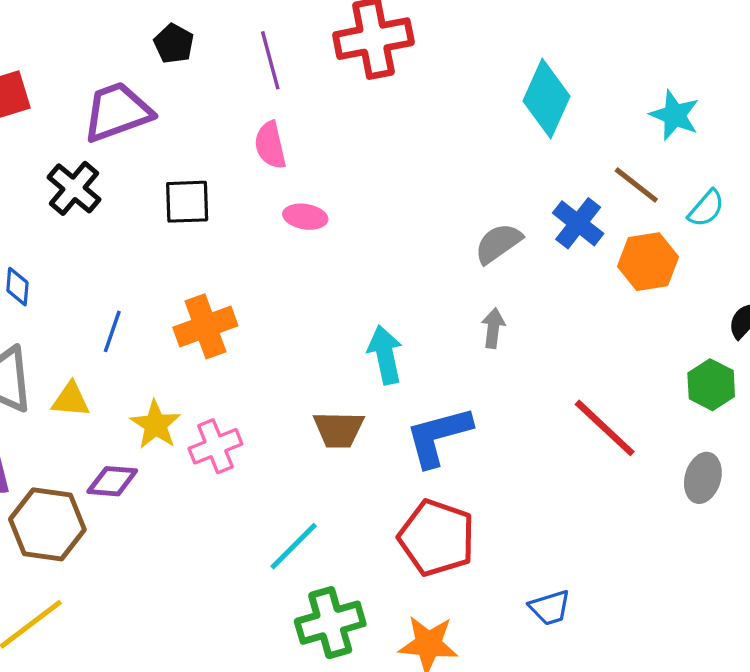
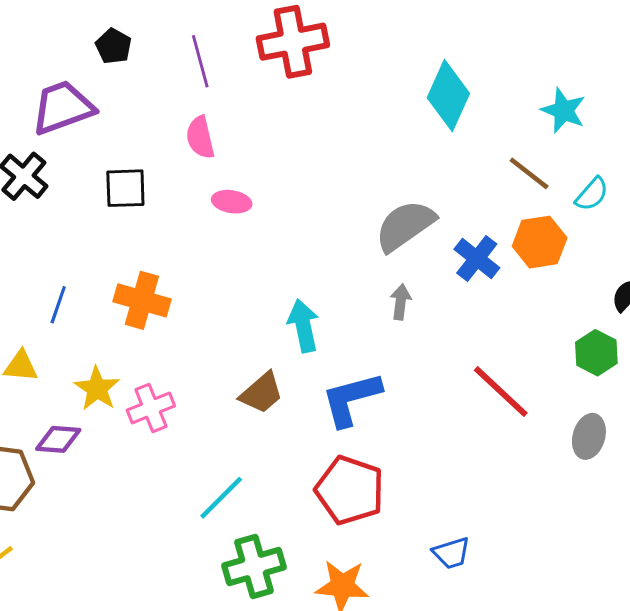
blue cross: (578, 223) -> (477, 259), moved
gray semicircle: (498, 243) -> (405, 226), size x1.4
orange cross: (205, 326) -> (142, 300), turned 36
brown trapezoid: (339, 430) -> (262, 393), turned -42

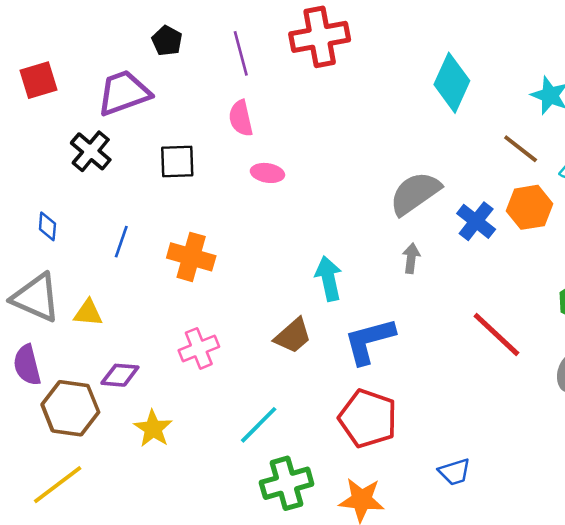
blue line: (58, 305) -> (121, 242), moved
yellow star: (97, 389) -> (153, 429), moved

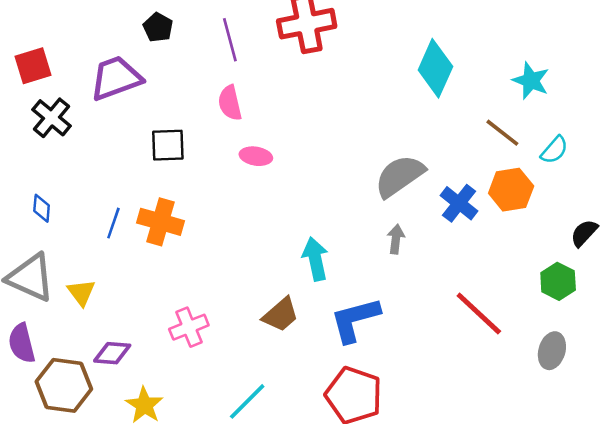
black cross: (91, 151) -> (51, 118), moved
orange cross: (191, 257) -> (160, 222), moved
yellow triangle: (88, 313) -> (81, 292), turned 48

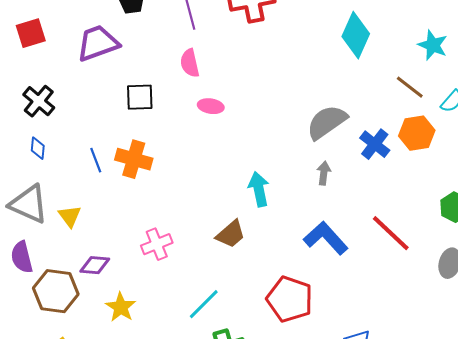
black cross: (51, 118) -> (39, 101), moved
blue line: (113, 223) -> (96, 160), turned -40
blue L-shape: (355, 320) -> (326, 238), moved, turned 63

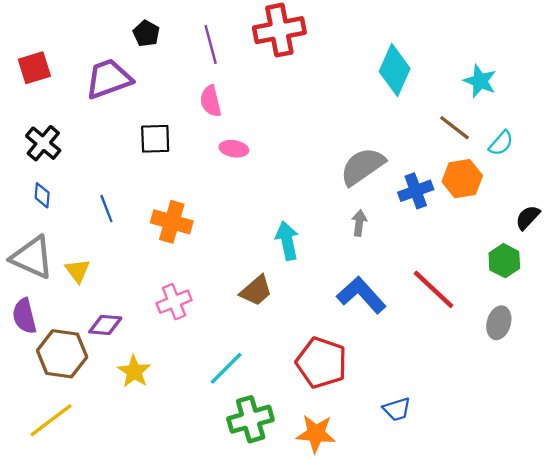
blue cross: (375, 144) -> (416, 191), turned 32
orange cross: (134, 159) -> (172, 222), moved

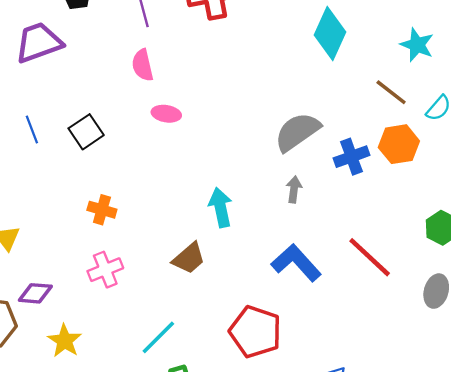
black square: (155, 139) -> (86, 132), moved, turned -32
blue line: (106, 209) -> (32, 130), moved
orange cross: (172, 222) -> (102, 210), moved, size x0.7

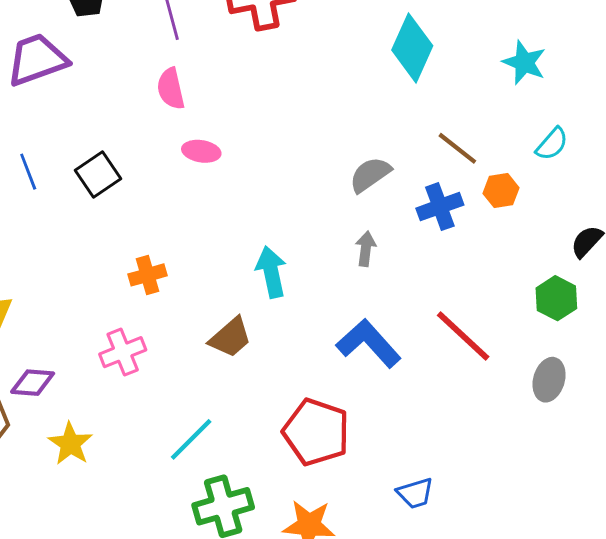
brown line: (391, 92) -> (457, 148), moved
gray semicircle: (297, 132) -> (370, 175), size x0.7
orange hexagon: (399, 144) -> (501, 191), size x0.7
orange cross: (102, 210) -> (147, 275), moved, turned -32

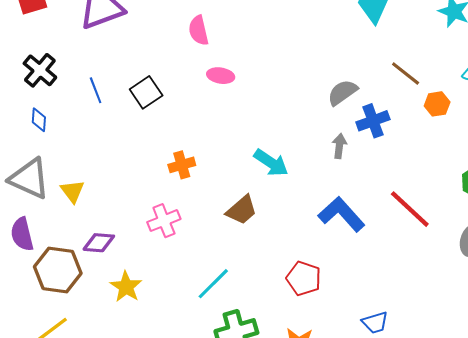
blue cross: (440, 207) -> (373, 121), moved
cyan arrow: (271, 272) -> (271, 163), turned 136
red pentagon: (316, 432) -> (304, 278), size x0.7

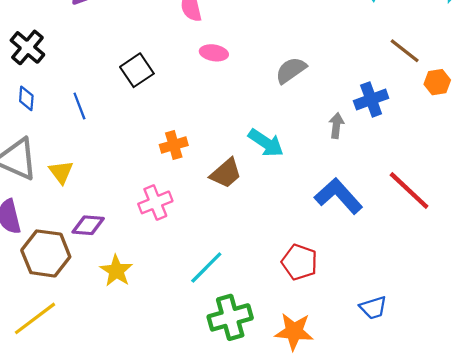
blue line: (96, 90) -> (79, 106), moved
gray semicircle: (343, 92) -> (291, 70), moved
brown trapezoid: (242, 210) -> (226, 173), moved

